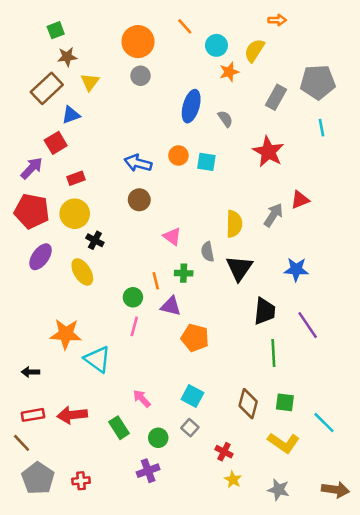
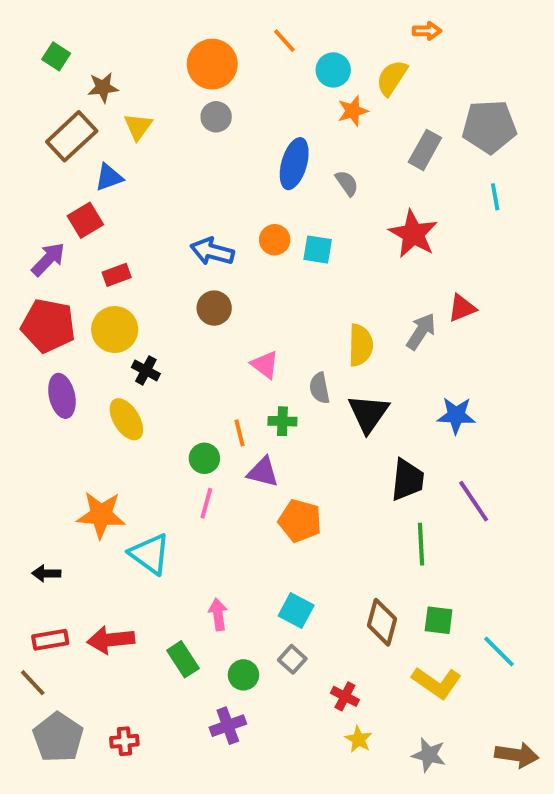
green square: (56, 30) -> (56, 56), moved, turned -36
purple ellipse: (41, 257) -> (62, 396), turned -48
pink arrow: (142, 399) -> (218, 614), turned 36

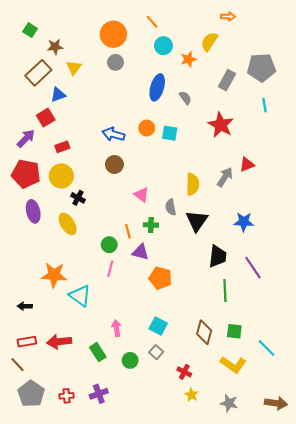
cyan circle: (333, 70) -> (163, 46), moved
purple cross: (228, 726) -> (99, 394), moved

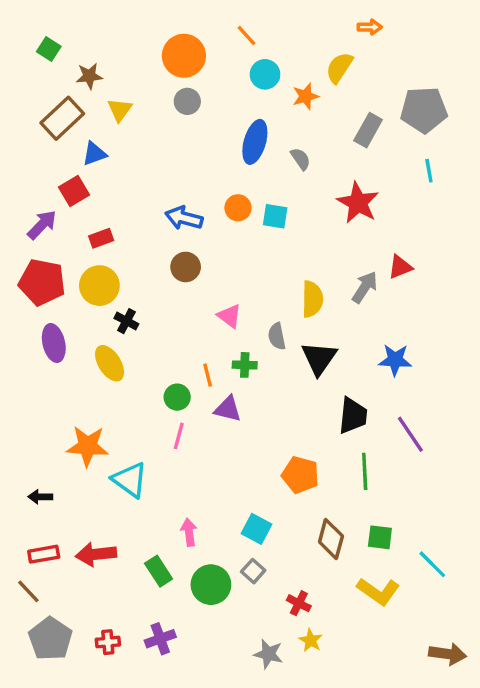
orange pentagon: (160, 278) -> (300, 475), moved
green circle: (130, 360) -> (211, 585), size x1.5
gray star: (229, 403) -> (268, 654), moved

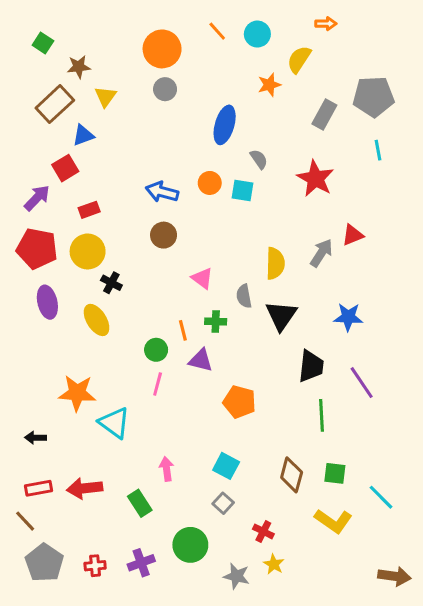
cyan circle: (265, 74) -> (257, 34), moved
gray semicircle: (300, 159) -> (259, 159), moved
orange pentagon: (300, 475) -> (239, 402), moved
green circle: (211, 585) -> (190, 545), moved

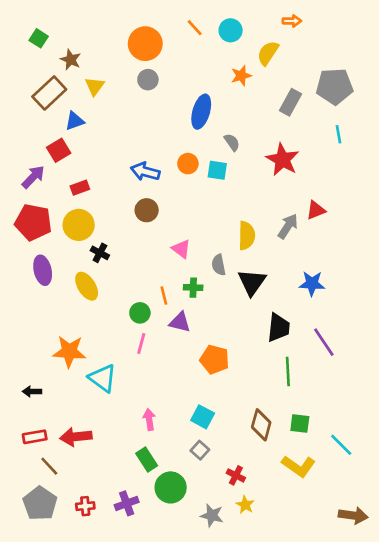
brown star: (79, 67) -> (71, 60), turned 30
green rectangle: (140, 503) -> (147, 459), moved
brown line: (25, 521) -> (49, 466), moved

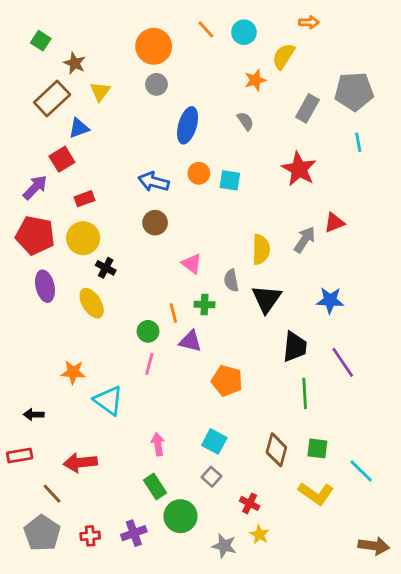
blue ellipse: (201, 112) -> (188, 125), moved
gray semicircle: (232, 142) -> (245, 121), moved
orange star: (69, 352) -> (73, 372), size x0.7
red rectangle: (35, 437) -> (20, 455), moved

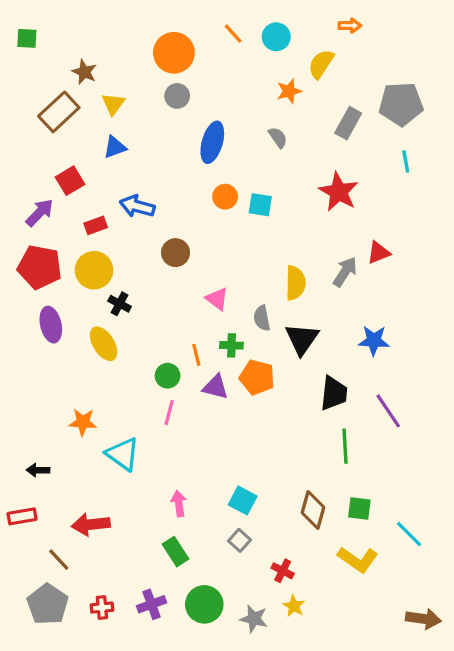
green square: (41, 41) -> (27, 38), moved, turned -30
blue triangle: (79, 128) -> (115, 147), moved
blue arrow: (154, 182) -> (137, 206), moved
orange pentagon: (227, 381) -> (257, 377), moved
green circle: (180, 516) -> (204, 604), moved

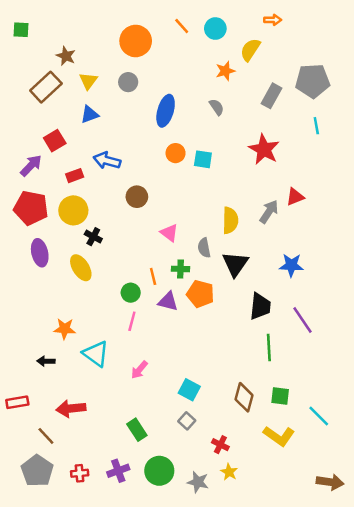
gray circle: (177, 96) -> (128, 82), moved
black arrow: (38, 470) -> (46, 361), moved
pink arrow: (179, 504) -> (139, 370), moved, turned -132

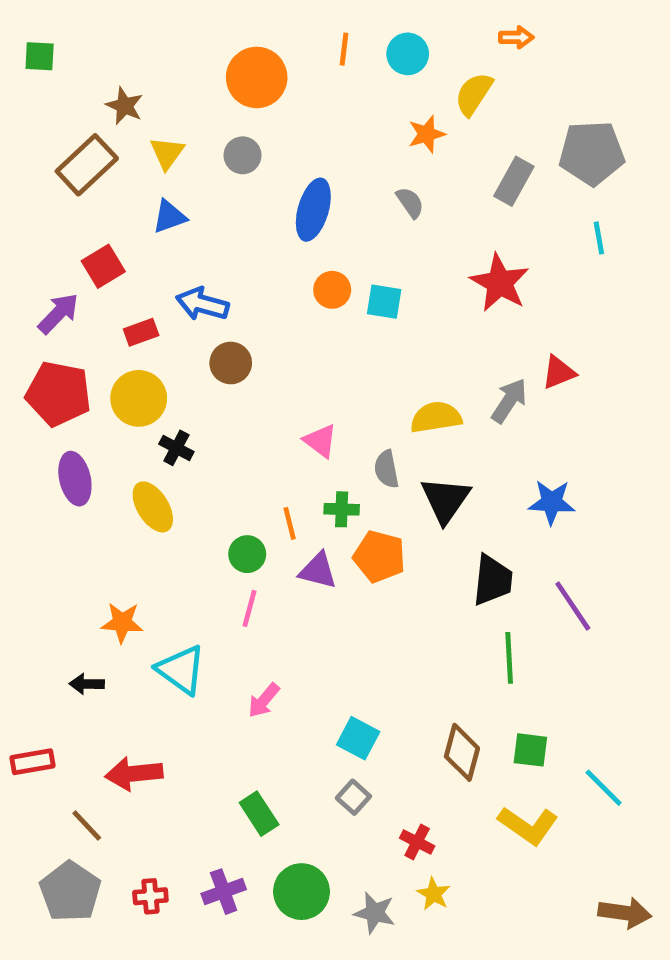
orange line: (182, 26) -> (344, 49), turned 49
brown circle: (137, 197) -> (231, 363), moved
yellow semicircle: (230, 220) -> (436, 417), turned -100

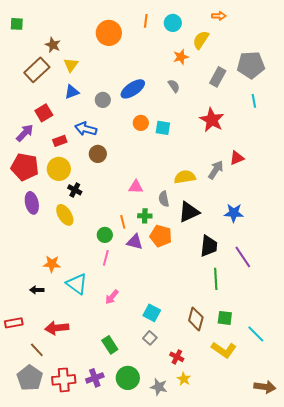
gray circle: (242, 155) -> (103, 100), moved
blue ellipse: (313, 210) -> (133, 89), turned 40
pink triangle: (320, 441) -> (136, 187), turned -35
black triangle: (445, 500) -> (189, 212), turned 30
red cross: (150, 896) -> (64, 380), size x1.6

